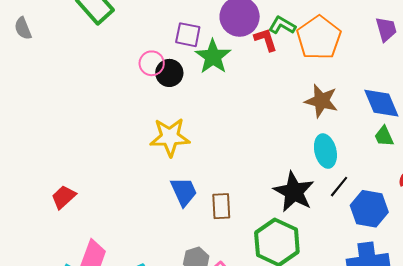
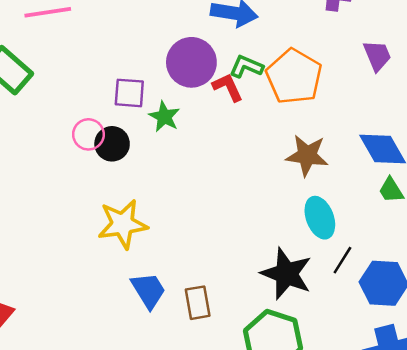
green star: (213, 57) -> (164, 117), size x0.7

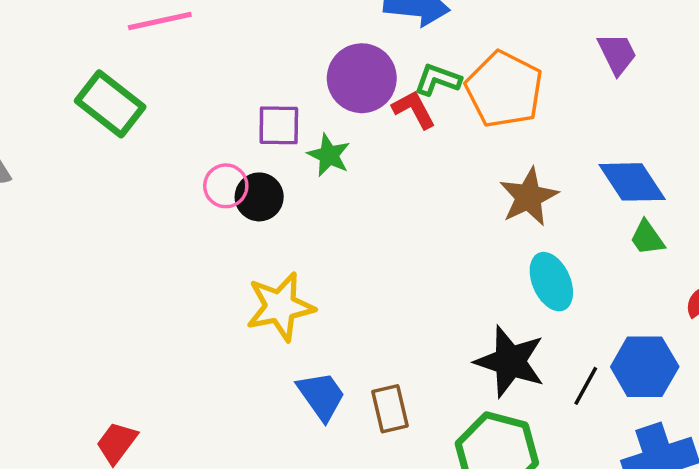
brown star: (307, 155) -> (529, 197), turned -30
black line: (342, 260) -> (586, 386), moved

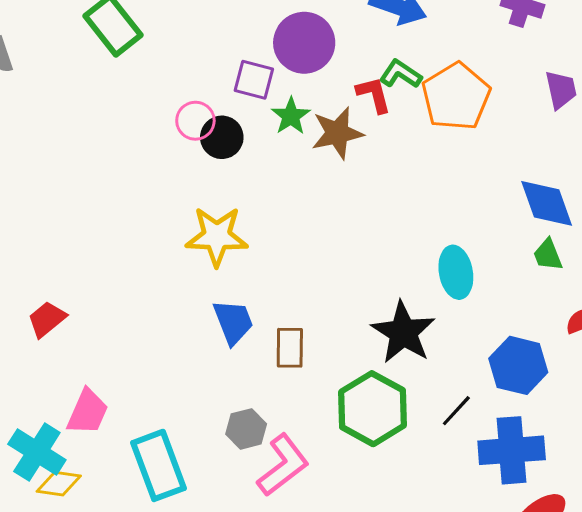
purple circle: (362, 78) -> (304, 43), moved
brown star: (529, 197) -> (337, 133), moved
black line: (586, 386) -> (456, 411), moved

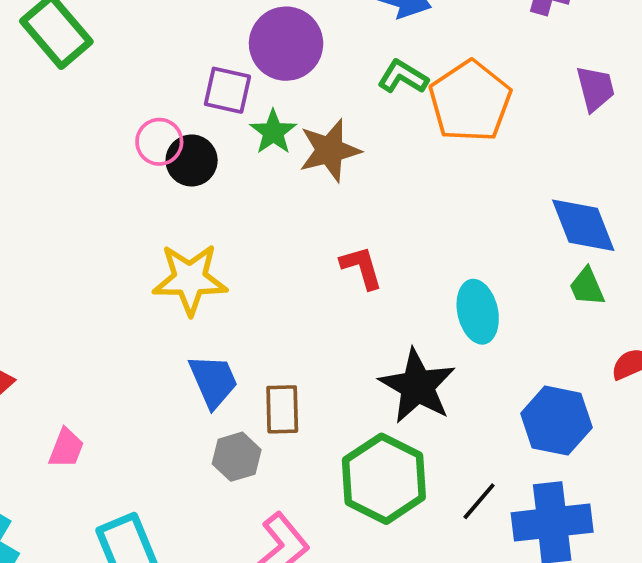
red L-shape: (374, 95) -> (362, 267), moved
black line: (456, 411) -> (479, 501), moved
pink trapezoid: (88, 412) -> (66, 448), moved, size x0.7
gray hexagon: (246, 429) -> (237, 457), moved

